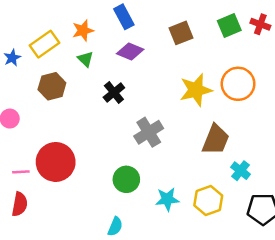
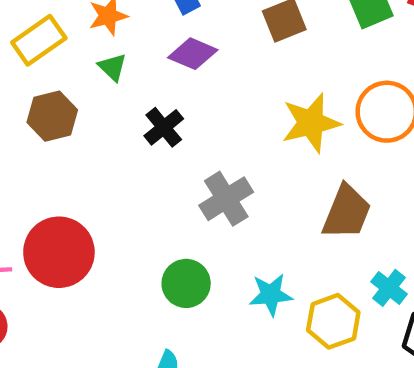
cyan cross: (241, 171) -> (389, 288), moved
cyan star: (167, 199) -> (271, 295), moved

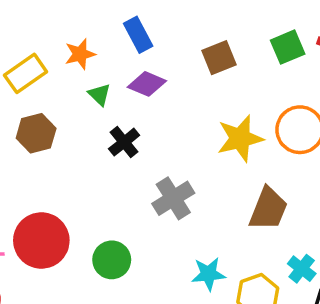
green triangle: (112, 67) -> (99, 95), moved
green circle: (186, 283) -> (112, 260), moved

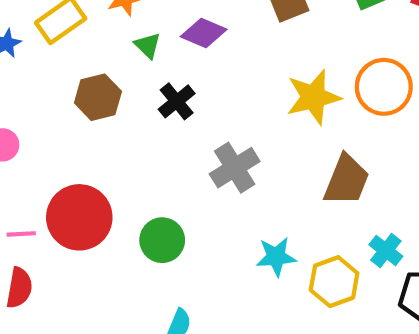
brown hexagon: (36, 133) -> (98, 97), moved

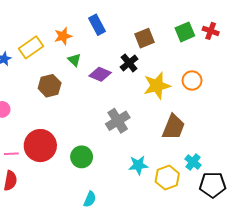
purple diamond: (204, 33) -> (100, 74), moved
orange circle: (384, 87) -> (192, 81), size x0.7
black cross: (177, 101) -> (129, 63), moved

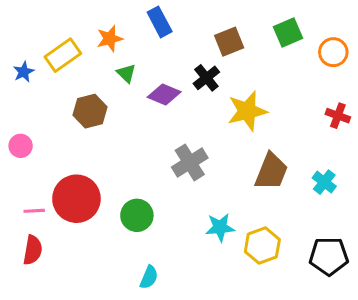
red cross: (211, 31) -> (338, 116), moved
orange circle: (192, 81) -> (333, 52), moved
cyan cross: (193, 162) -> (324, 182), moved

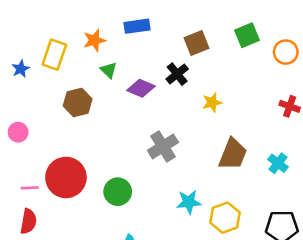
blue rectangle: (160, 22) -> (137, 26), turned -70
yellow rectangle: (63, 55) -> (54, 55), turned -36
yellow star: (247, 111) -> (212, 102), size x0.6

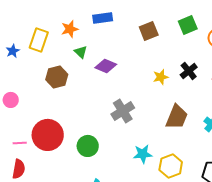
black cross: (177, 74) -> (189, 71), moved

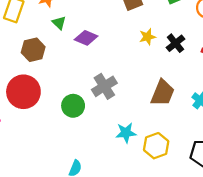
yellow star: (161, 77) -> (147, 37), moved
red circle: (48, 135) -> (23, 92), moved
green circle: (88, 146) -> (73, 106), moved

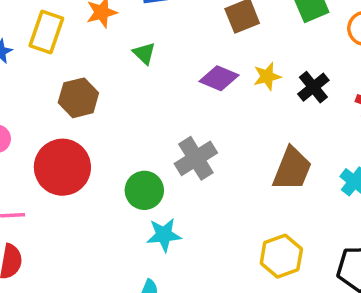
green triangle: (59, 23) -> (144, 53), moved
purple diamond: (86, 38) -> (219, 78), moved
cyan star: (126, 133) -> (164, 235), moved

